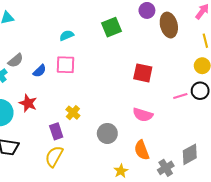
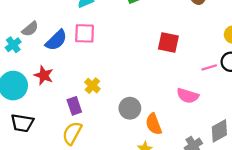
blue semicircle: (40, 71) -> (56, 40), size x1.5
pink semicircle: (143, 115) -> (188, 96), moved
orange semicircle: (142, 150) -> (154, 124), moved

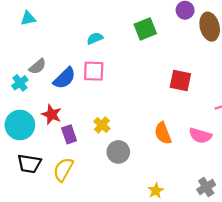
purple rectangle: (74, 106) -> (69, 134), moved
gray circle: (130, 108) -> (118, 152), moved
orange semicircle: (154, 124) -> (163, 133), moved
yellow semicircle: (72, 133) -> (63, 170), moved

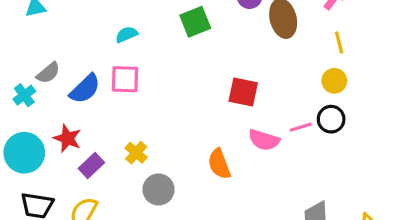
purple rectangle: (69, 134) -> (91, 166), turned 66
pink semicircle: (200, 136) -> (264, 140), moved

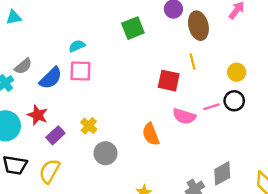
cyan semicircle: (127, 34) -> (77, 46), moved
yellow line: (339, 42) -> (192, 61), moved

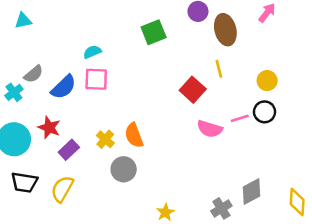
red square: (169, 81) -> (193, 90), turned 30
orange semicircle: (151, 134) -> (134, 135), moved

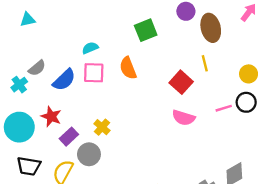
pink semicircle: (210, 129) -> (184, 118), moved
orange semicircle: (134, 135) -> (128, 68), moved
gray circle: (124, 169) -> (89, 154), moved

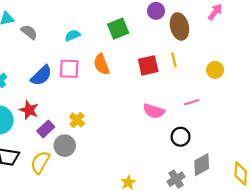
cyan semicircle: (90, 48) -> (72, 35), moved
gray semicircle: (37, 68) -> (29, 32), moved, turned -102
red square: (181, 82) -> (148, 65), moved, turned 35
black circle: (246, 102) -> (181, 137), moved

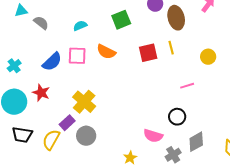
orange semicircle: (101, 64) -> (106, 52), turned -42
pink semicircle: (154, 111) -> (153, 136), moved
yellow cross: (77, 120) -> (84, 102), size x1.6
purple rectangle: (46, 129) -> (67, 123), moved
gray circle: (65, 146) -> (86, 136), moved

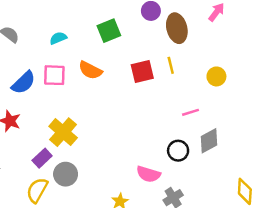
yellow semicircle: (51, 140) -> (37, 190), moved
gray diamond: (196, 142) -> (209, 141), moved

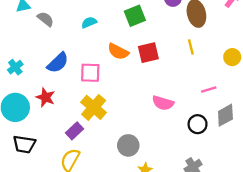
red square: (142, 71) -> (148, 53), moved
pink square: (54, 75) -> (90, 73), moved
gray circle: (66, 174) -> (128, 145), moved
pink semicircle: (148, 174) -> (163, 103), moved

